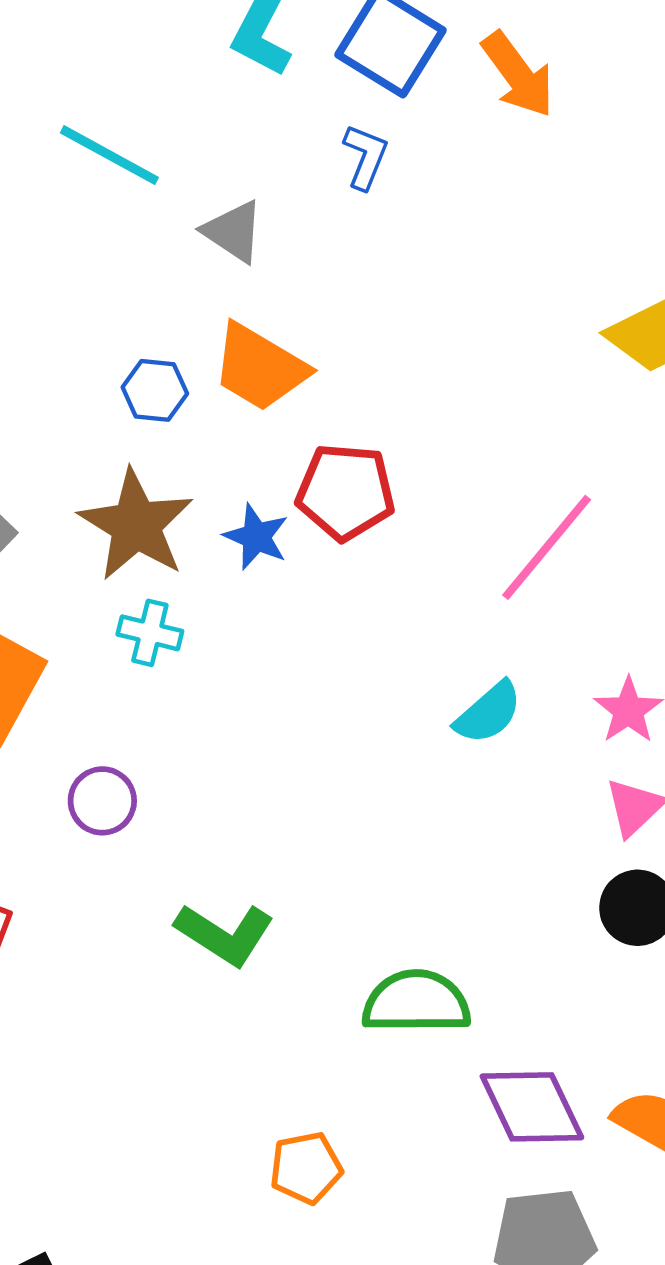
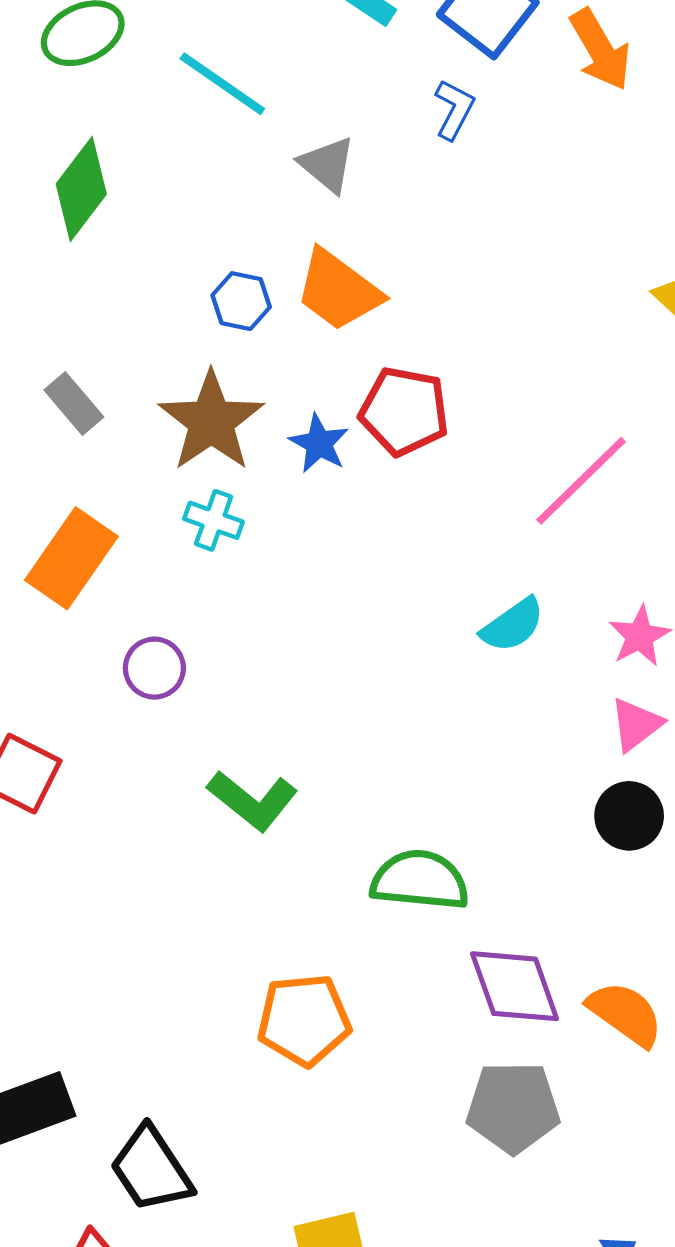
orange pentagon: (306, 1168) -> (304, 1020), size x1.4

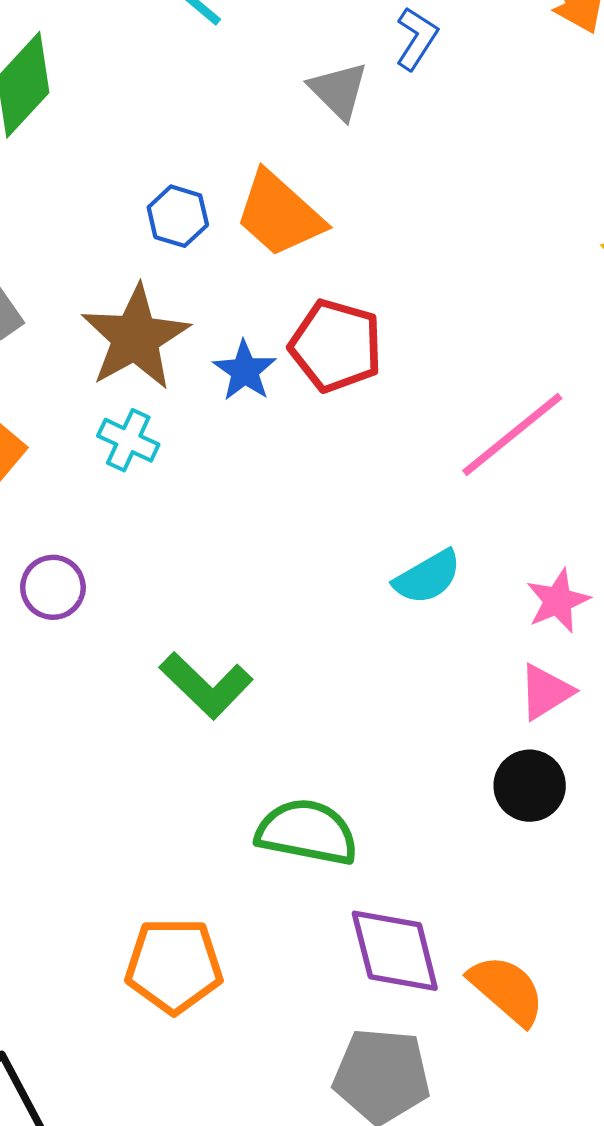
gray triangle: (327, 165) -> (339, 91), moved
green L-shape: (253, 800) -> (206, 685), moved

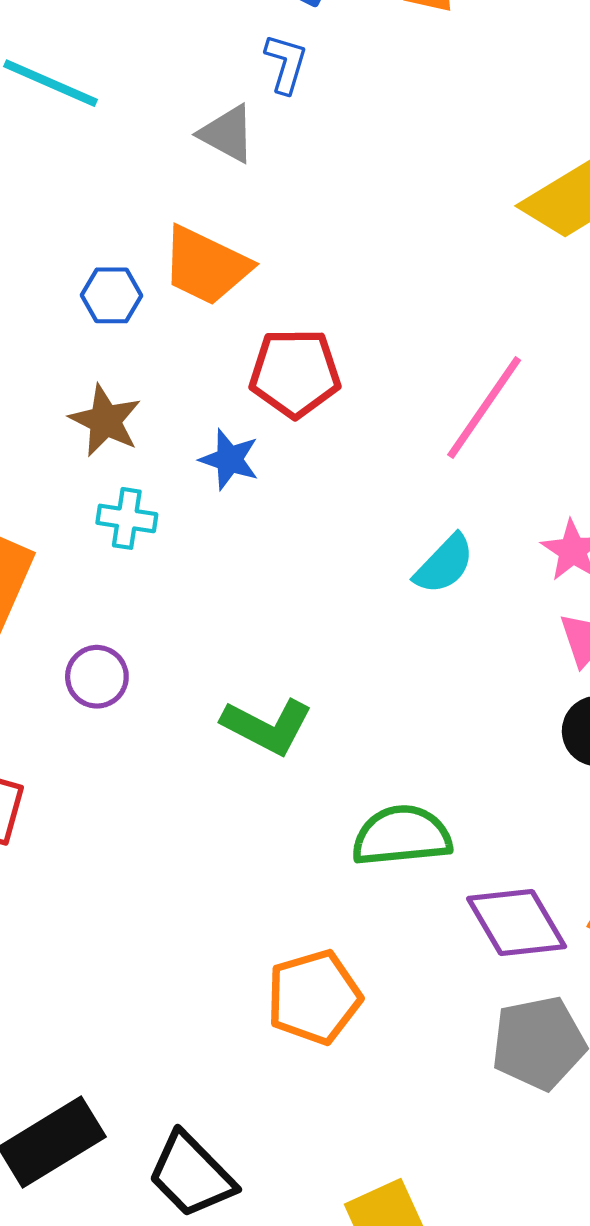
brown star: (135, 338) -> (105, 421), size x0.7
blue star: (245, 371) -> (229, 459), moved

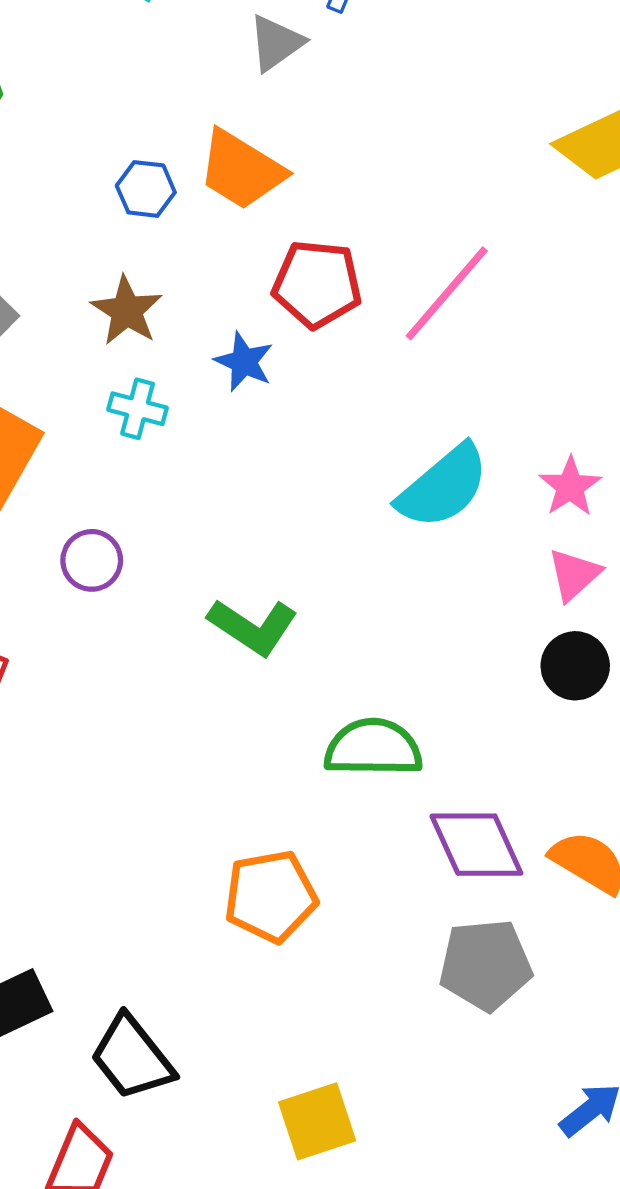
gray triangle: (227, 134) -> (276, 43), turned 50
pink line: (484, 407) -> (447, 293), moved
cyan semicircle: (444, 564) -> (443, 487), size x1.5

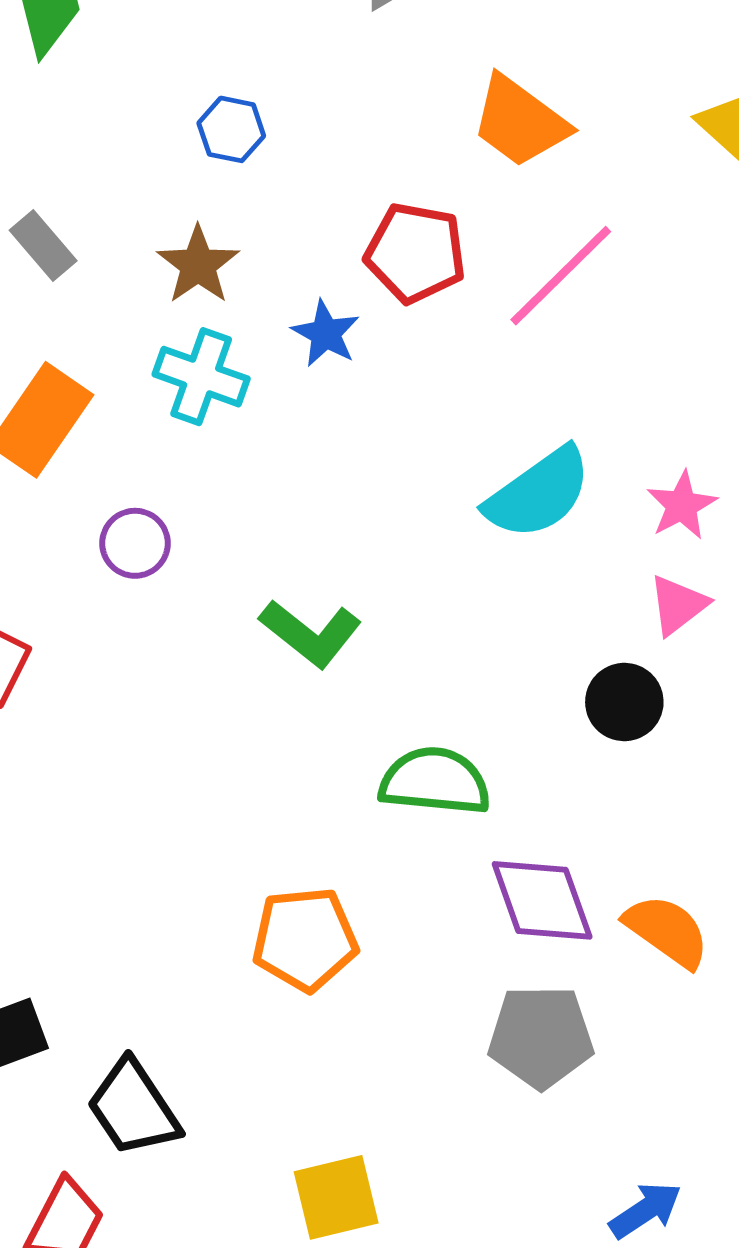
orange trapezoid: (241, 170) -> (520, 122), moved
cyan cross: (138, 409) -> (201, 377), size x1.4
black circle: (575, 666) -> (624, 702), moved

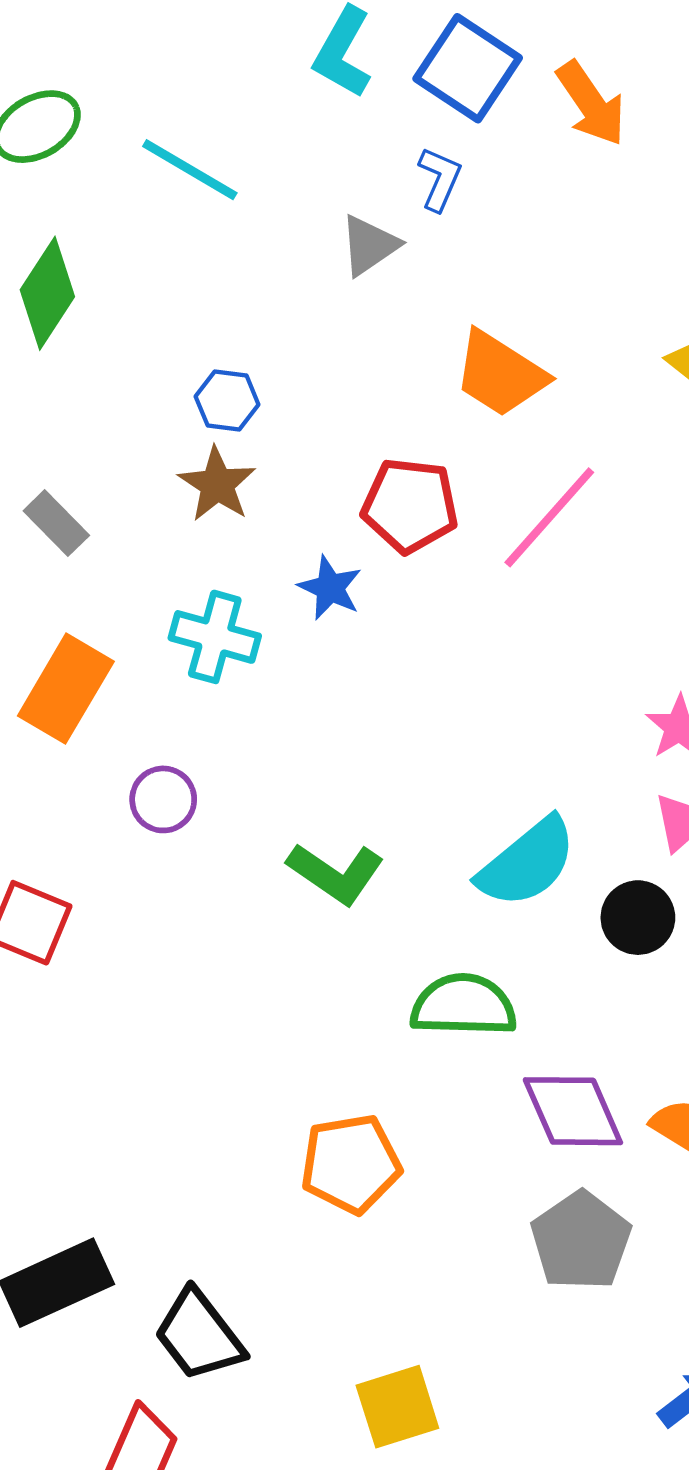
brown star: (198, 265) -> (217, 484), moved
cyan semicircle: (538, 493) -> (527, 863), moved
gray pentagon: (541, 1037) -> (581, 1241), turned -30

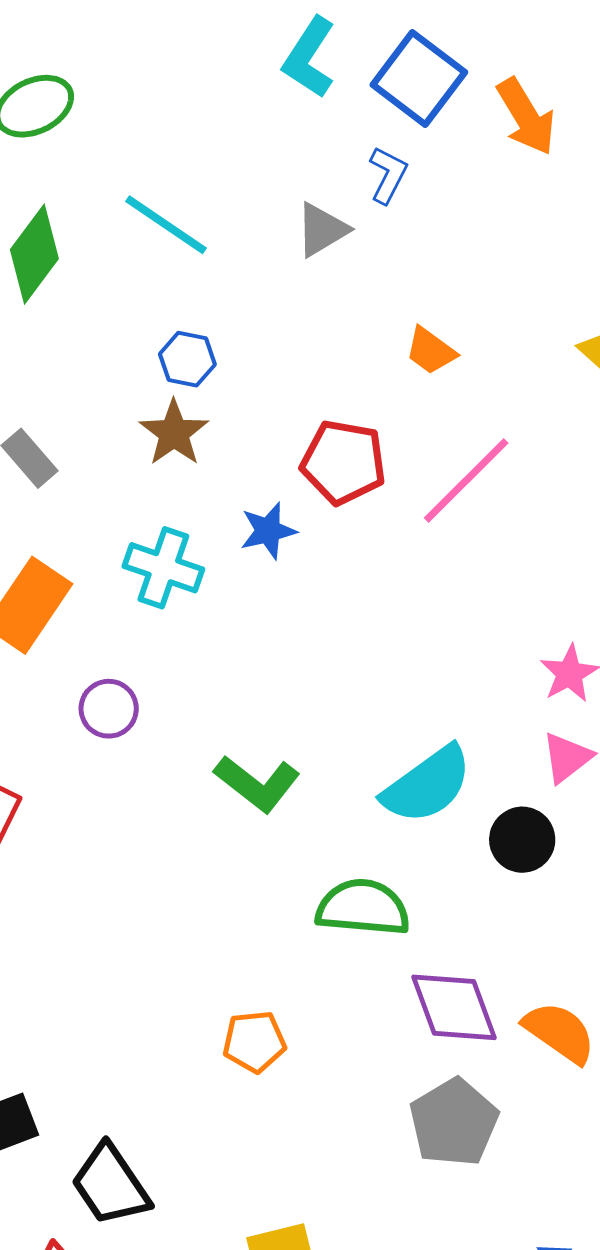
cyan line: (190, 170) -> (166, 225), moved
orange trapezoid: (500, 374) -> (431, 351), size x0.6
blue star: (330, 588) -> (268, 531), turned 30
orange pentagon: (351, 1164) -> (254, 1042), size x0.7

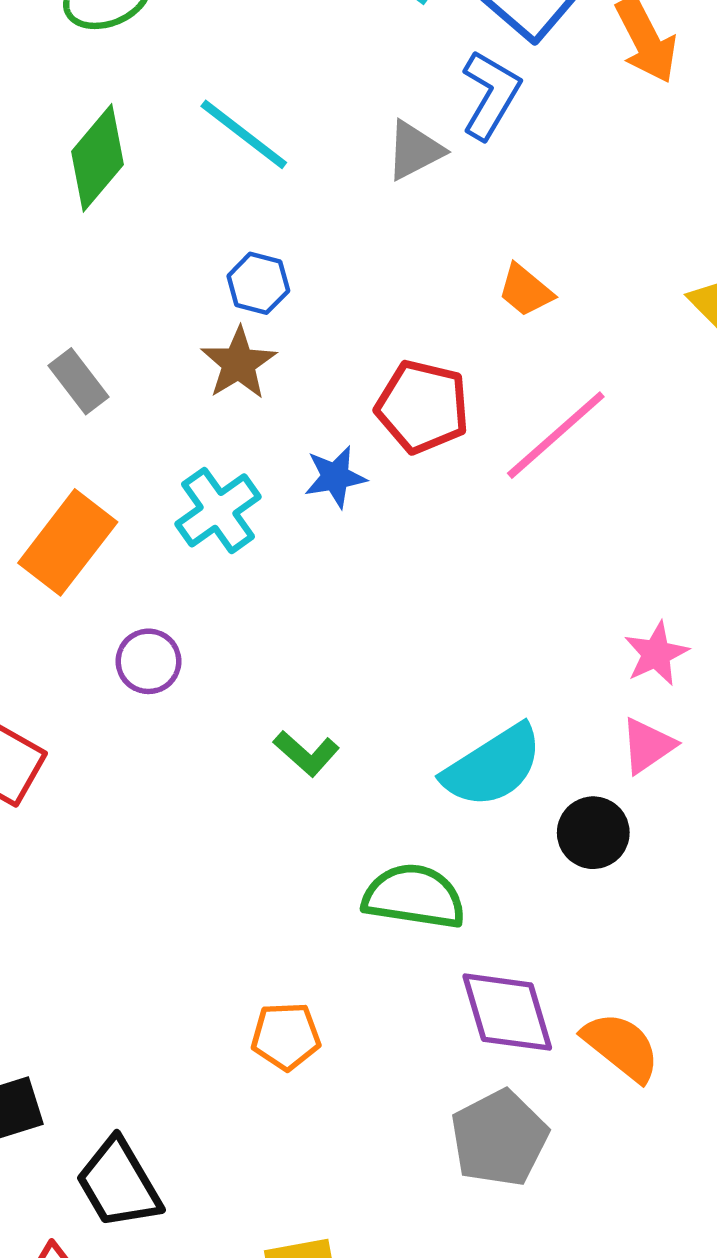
blue L-shape: (388, 175) -> (491, 95), size x1.4
cyan cross: (163, 568) -> (218, 510), turned 32
green L-shape: (257, 784) -> (306, 753), size x0.7

